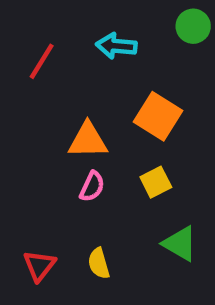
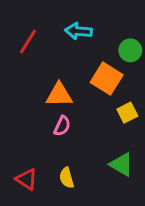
green circle: (193, 26) -> (130, 50), moved
yellow square: (156, 182) -> (127, 113), moved
red triangle: (39, 266) -> (27, 179), turned -35

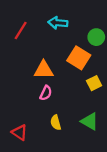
yellow semicircle: (67, 178) -> (56, 123), moved

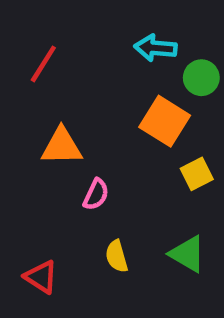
cyan arrow: (58, 23) -> (155, 48), moved
orange triangle: (44, 70) -> (62, 146), moved

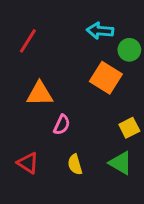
yellow square: (197, 174) -> (129, 128), moved
red triangle: (41, 277) -> (28, 163), moved

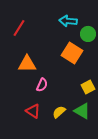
red triangle: (28, 163) -> (33, 111), moved
yellow semicircle: (75, 164) -> (59, 112), moved, turned 64

